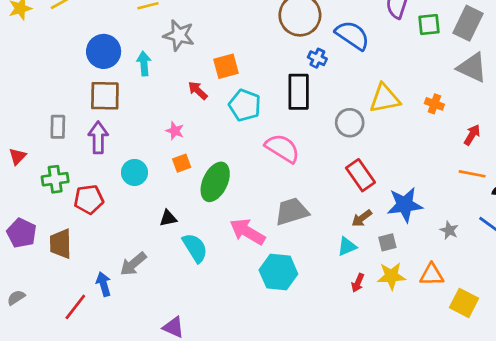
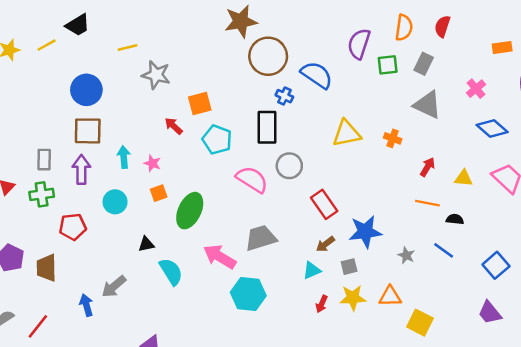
gray rectangle: (468, 23) -> (424, 64), size x0.7
cyan arrow: (144, 64) -> (124, 157), moved
gray circle: (350, 123) -> (289, 166), moved
green cross: (55, 179) -> (42, 194), moved
red line: (75, 307) -> (38, 326), moved

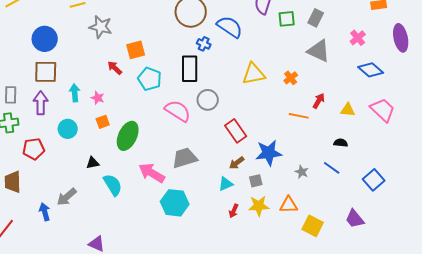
orange cross: (393, 138) -> (291, 78), turned 32
orange line: (427, 203) -> (299, 116), moved
purple trapezoid: (490, 313) -> (355, 219), moved

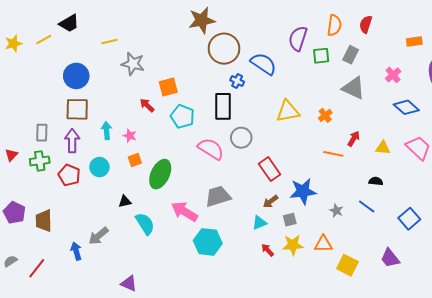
red pentagon: (34, 149) -> (69, 175), moved, turned 30
red arrow: (234, 211) -> (268, 250), turned 112

